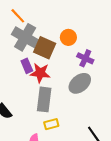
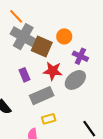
purple rectangle: (27, 66) -> (25, 75), moved
red star: (40, 73) -> (53, 71), moved
gray rectangle: (44, 99) -> (42, 96), turned 60

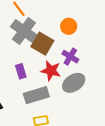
orange circle: (64, 36) -> (69, 26), moved
purple cross: (80, 56) -> (70, 57), moved

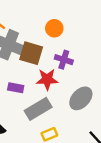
purple rectangle: (21, 71) -> (16, 88), turned -48
gray ellipse: (74, 83) -> (81, 98), moved

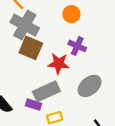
brown square: (31, 53) -> (31, 48), moved
purple rectangle: (16, 88) -> (34, 105), moved

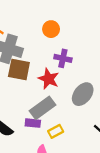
red star: (59, 63) -> (49, 79), turned 30

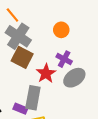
gray ellipse: (83, 94) -> (74, 78), moved
gray rectangle: (43, 108) -> (33, 98), turned -60

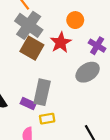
purple cross: (64, 59) -> (97, 46), moved
red star: (46, 73) -> (61, 42), moved

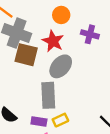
gray ellipse: (88, 72) -> (61, 66), moved
purple rectangle: (28, 103) -> (39, 122), moved

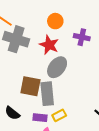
brown square: (26, 55) -> (30, 86), moved

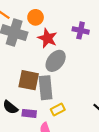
orange circle: (55, 21) -> (36, 17), moved
purple rectangle: (40, 118) -> (29, 113), moved

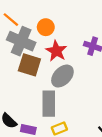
brown square: (29, 80) -> (29, 65), moved

